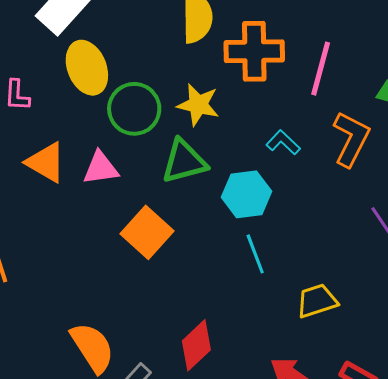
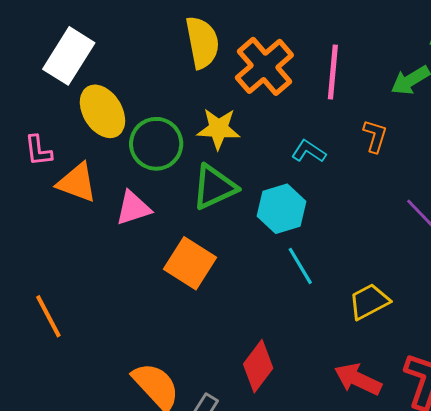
orange cross: (254, 51) -> (264, 66), turned -30
orange L-shape: (351, 139) -> (375, 136), size x0.6
orange triangle: (46, 162) -> (77, 183), moved

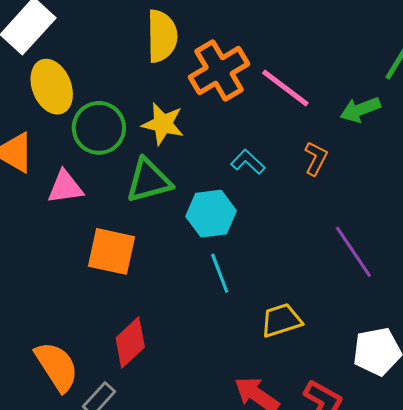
pink line: (333, 72) -> (285, 88), turned -68
orange square: (190, 263) -> (112, 251), turned -30
red diamond: (258, 366) -> (130, 343), moved

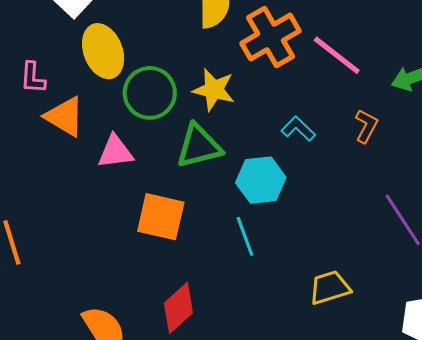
cyan line: (220, 273) -> (245, 236), moved

